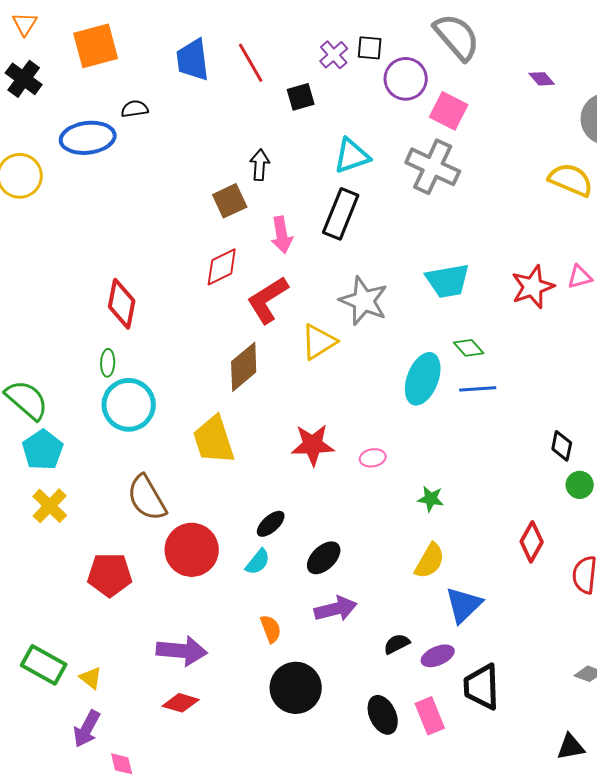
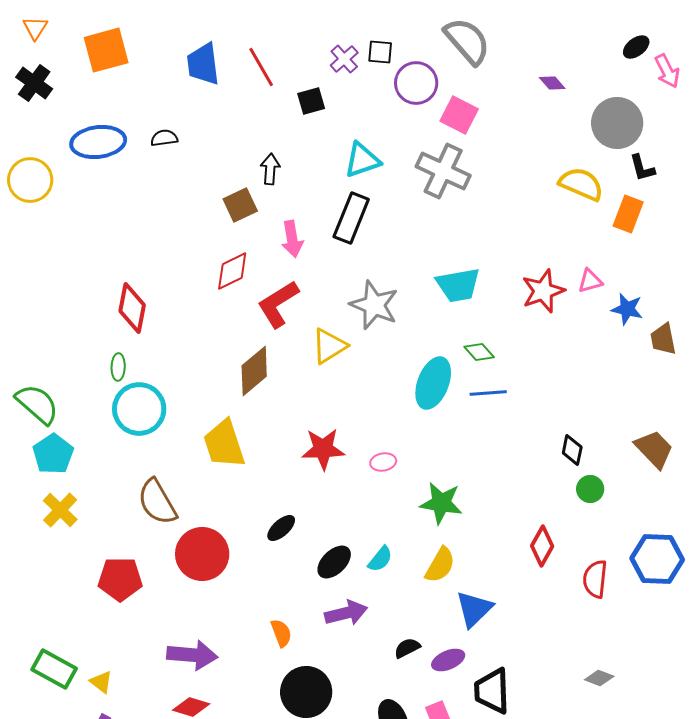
black semicircle: (135, 109) -> (164, 138), moved
green star: (431, 499) -> (441, 503), size x1.6
cyan semicircle: (258, 562) -> (380, 559), moved

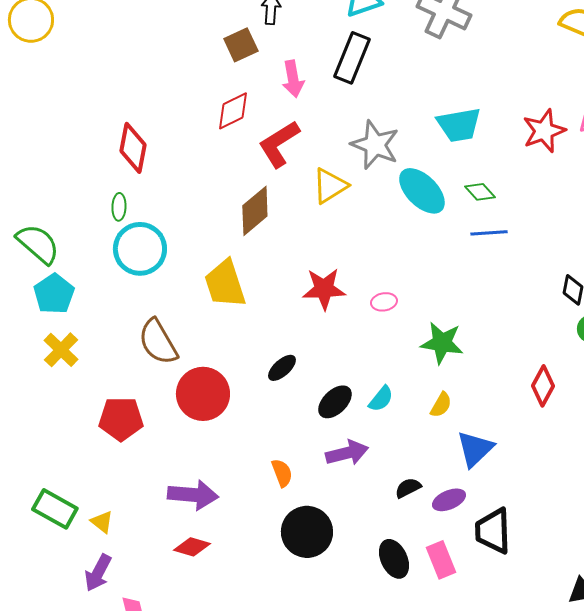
cyan ellipse: (433, 383) -> (422, 191), moved, turned -66
yellow semicircle: (440, 565) -> (441, 405), size x0.7

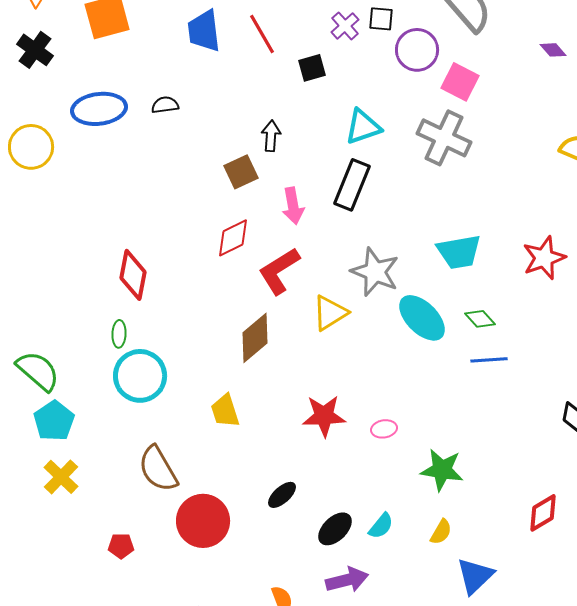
yellow trapezoid: (225, 284) -> (225, 411), size x0.7
red diamond: (543, 386) -> (543, 513), turned 30
red pentagon: (121, 419) -> (121, 546), size x0.6

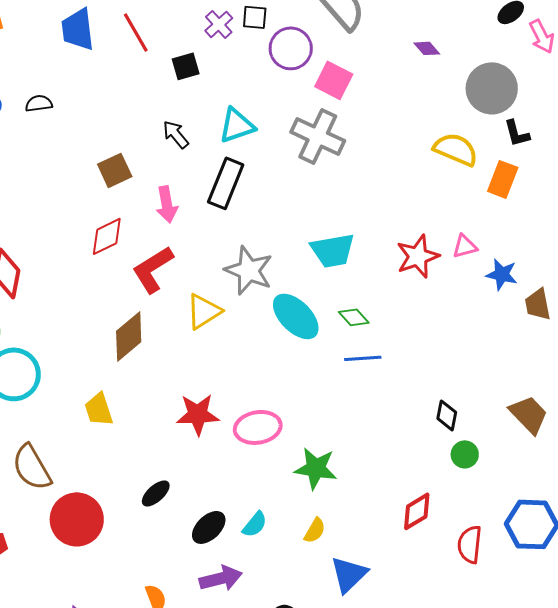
black arrow: (271, 136) -> (176, 134), moved, turned -44
pink ellipse: (384, 429) -> (258, 427), size x1.8

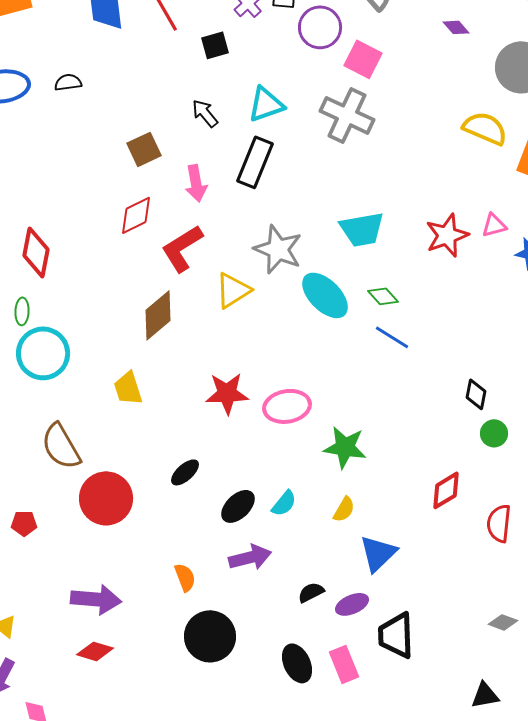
blue line: (363, 358) -> (392, 337), turned 36

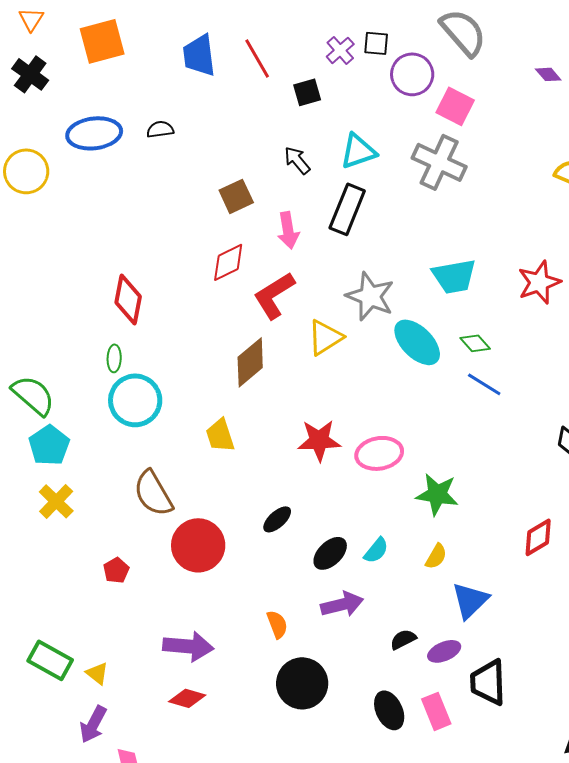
red pentagon: (24, 523) -> (116, 570), turned -30

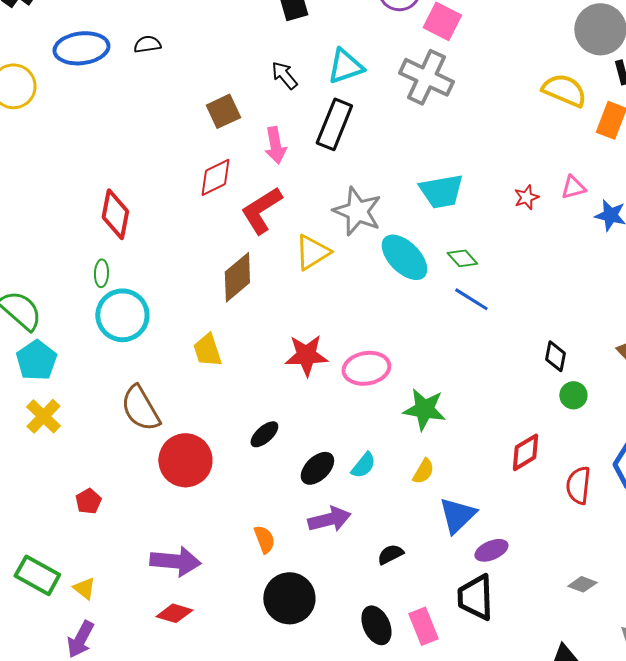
red star: (539, 282) -> (526, 197), size x0.6
red pentagon: (116, 570) -> (88, 501), moved
purple ellipse: (444, 651) -> (491, 550), moved

